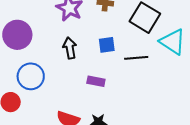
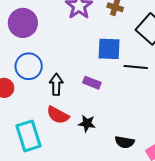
blue square: (107, 45) -> (109, 49), size x1.4
black arrow: (70, 48) -> (56, 84), moved

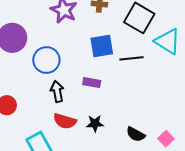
blue circle: (29, 66) -> (46, 60), moved
black semicircle: (125, 142) -> (136, 134), turned 30

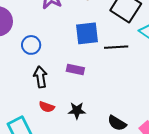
blue circle: (46, 60) -> (31, 45), size x0.7
red semicircle: (65, 121) -> (47, 107), size x0.7

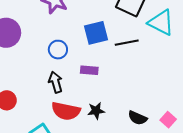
blue circle: (31, 45) -> (58, 50), moved
red semicircle: (47, 107) -> (66, 111), size x1.8

